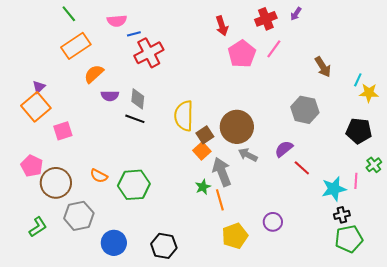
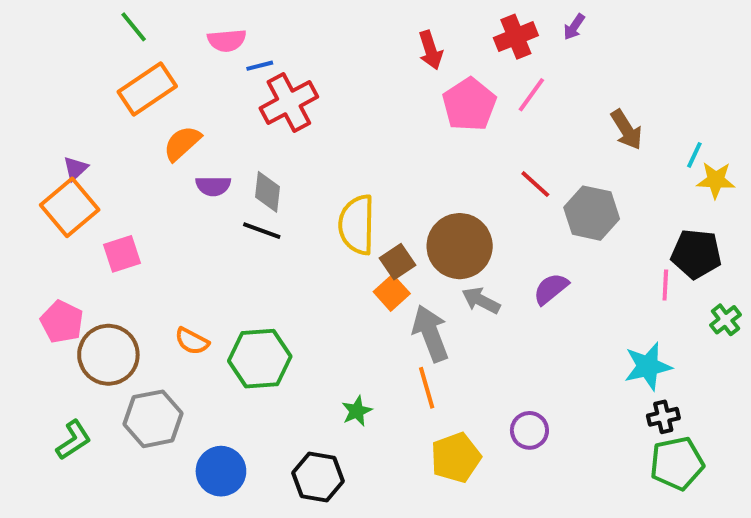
red line: (302, 168) -> (535, 184), moved
pink line: (356, 181) -> (665, 285), moved
green star: (203, 187) -> (357, 411), moved

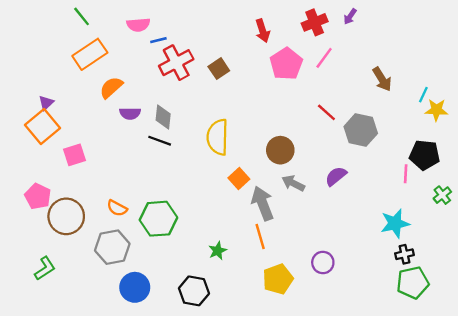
brown circle: (460, 246) -> (280, 150), size x0.7
brown square: (398, 262) -> (219, 69), moved
gray hexagon: (153, 419) -> (112, 247), moved

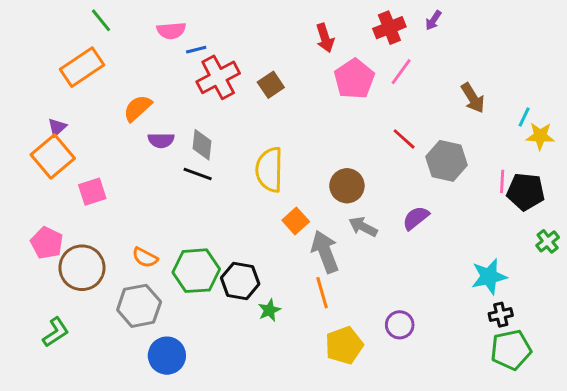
orange rectangle: (90, 54) -> (82, 67), moved
pink line: (406, 174) -> (502, 181), moved
black hexagon: (194, 291) -> (240, 281), moved

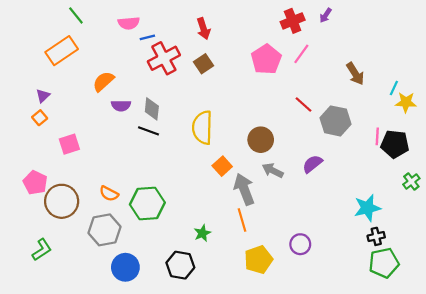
red arrow: (325, 38) -> (203, 29), moved
orange square: (53, 156) -> (40, 118), size x0.5
black hexagon: (240, 281) -> (180, 265), moved

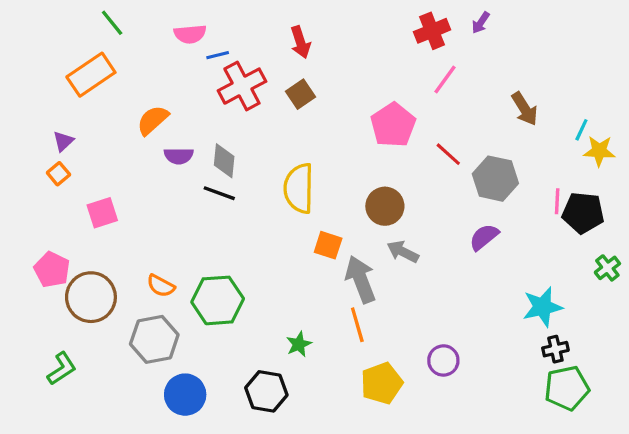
pink pentagon: (266, 59) -> (393, 125), moved
purple semicircle: (312, 164) -> (484, 237), moved
orange square: (222, 166) -> (328, 245), turned -30

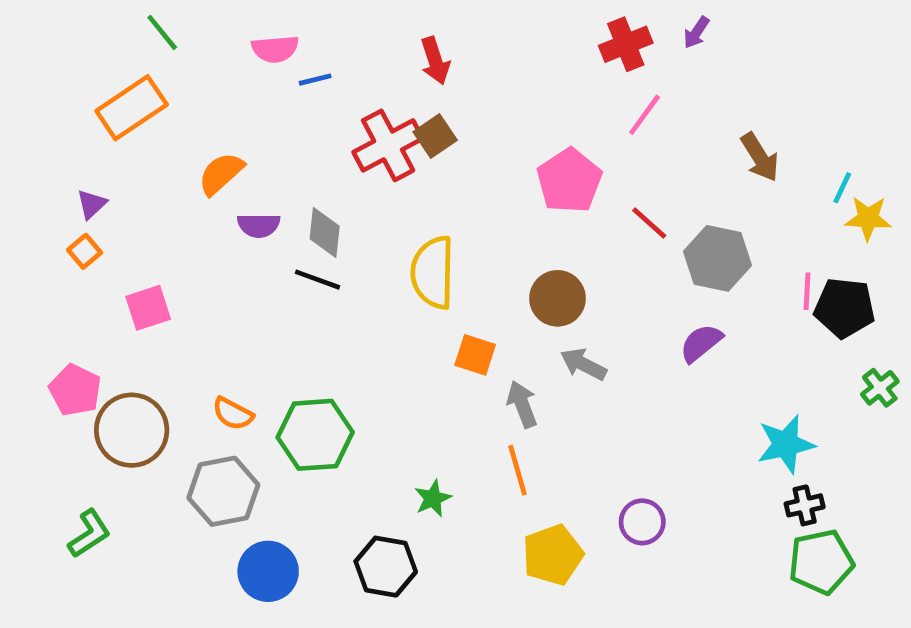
red cross: (242, 86) -> (388, 145), moved
gray arrow: (361, 279) -> (522, 404), size x0.7

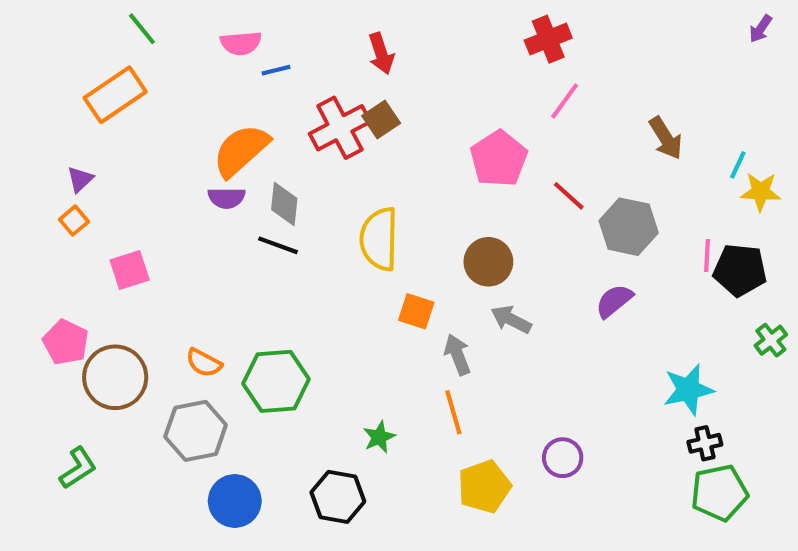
purple arrow: (696, 32) -> (761, 29), moved
orange semicircle: (221, 174) -> (241, 150), moved, size x1.4

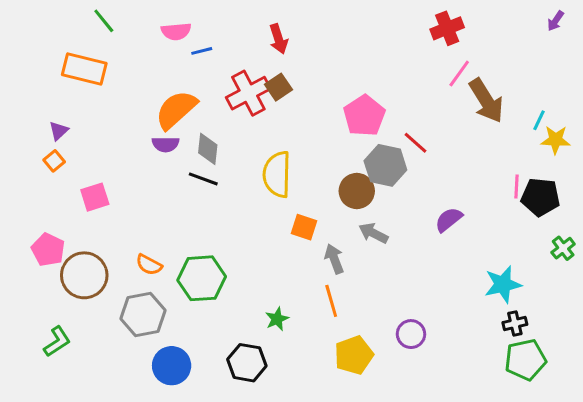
red cross: (548, 39) -> (447, 28), moved
orange rectangle: (115, 95) -> (84, 69), turned 48
pink line: (565, 101) -> (459, 74), moved
brown arrow: (666, 138) -> (486, 101), size x1.4
gray hexagon: (629, 227) -> (385, 165), moved

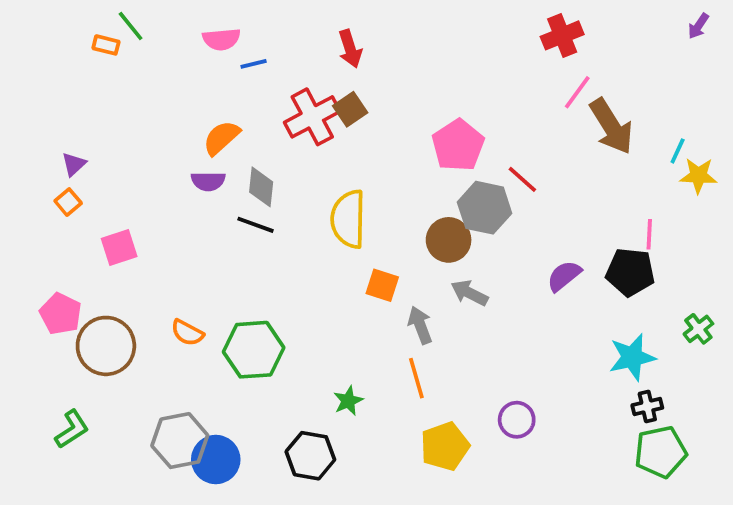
orange rectangle: (84, 69) -> (106, 45), moved, size x0.5
orange semicircle: (176, 110) -> (221, 138), size x0.7
black pentagon: (540, 197) -> (630, 272), moved
green cross: (563, 248) -> (698, 329), moved
gray hexagon: (143, 314) -> (180, 441), moved

